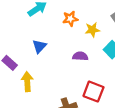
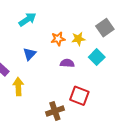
orange star: (70, 19) -> (58, 39), moved

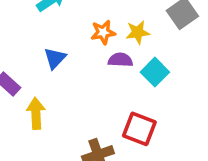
cyan square: (97, 57) -> (155, 72), moved
purple semicircle: (67, 63) -> (120, 60), moved

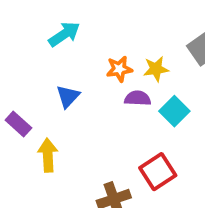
red square: (139, 129) -> (158, 172), turned 36

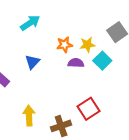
cyan square: (174, 111) -> (102, 61), moved
yellow arrow: (48, 155) -> (29, 116), moved

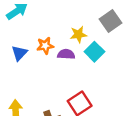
orange star: (64, 45) -> (45, 46), moved

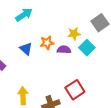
blue triangle: (19, 53) -> (26, 49), turned -32

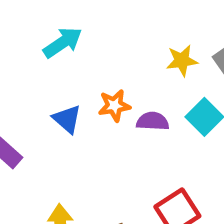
yellow star: (74, 34) -> (182, 61), moved

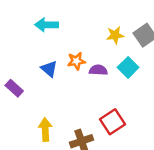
cyan arrow: (63, 43) -> (47, 25), turned -145

